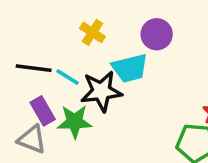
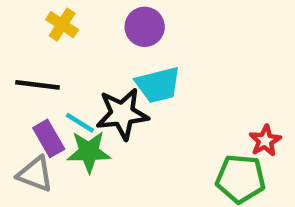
yellow cross: (92, 32) -> (62, 25), moved
purple circle: (157, 34) -> (145, 27), moved
cyan line: (68, 77) -> (80, 123), moved

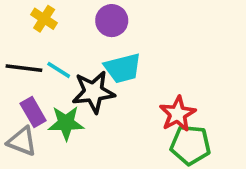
cyan line: (80, 123) -> (59, 70), moved
red star: (265, 141) -> (178, 114), moved, size x1.4

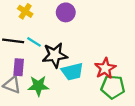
cyan trapezoid: (123, 68) -> (72, 72), moved
purple rectangle: (33, 112) -> (19, 67), turned 35
green star: (66, 123) -> (38, 86), moved

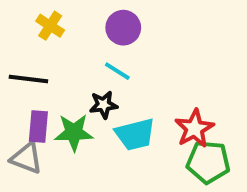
cyan line: (34, 42) -> (117, 71), moved
black star: (55, 55) -> (103, 105), size x0.6
green star: (38, 86) -> (74, 132), moved

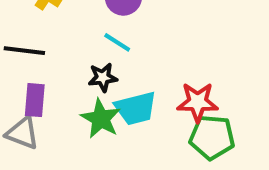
red star: (194, 128) -> (198, 102), turned 30
green star: (74, 132) -> (101, 119), moved, turned 30

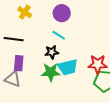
green star: (101, 119) -> (51, 72), turned -30

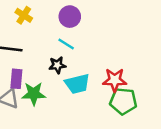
green star: (51, 72) -> (34, 94), moved

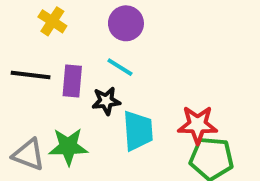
purple rectangle: (16, 79) -> (72, 81), moved
cyan trapezoid: (77, 84) -> (138, 131), turned -80

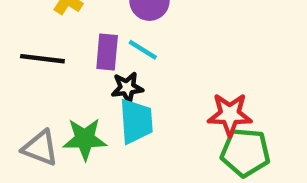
purple rectangle: (72, 81) -> (107, 52), moved
cyan trapezoid: (138, 131) -> (136, 121), moved

